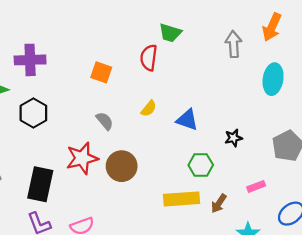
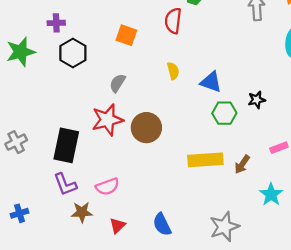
purple cross: (30, 60) -> (56, 23), size x0.6
yellow semicircle: (149, 108) -> (173, 71), turned -54
black hexagon: (33, 113) -> (73, 53), moved
gray semicircle: (105, 121) -> (117, 83), moved, turned -108
green hexagon: (201, 165) -> (224, 113), moved

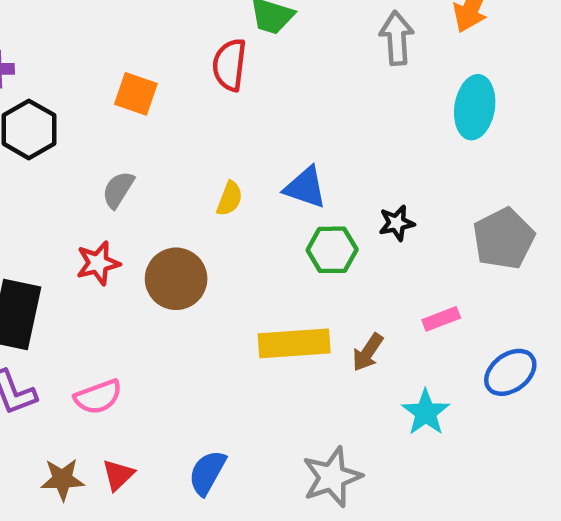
yellow semicircle: (173, 71) -> (230, 199), moved, turned 36
red star: (107, 120) -> (98, 263), size x0.7
brown star: (82, 212) -> (62, 479), moved
blue semicircle: (162, 224) -> (207, 473), turned 55

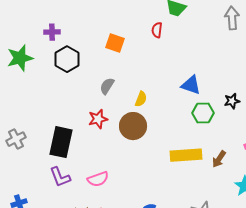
red semicircle: (230, 65) -> (157, 30), size x0.7
yellow semicircle: (230, 199) -> (141, 99), moved

